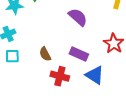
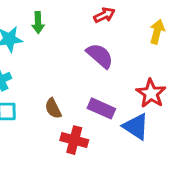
blue triangle: (95, 75) -> (136, 127), moved

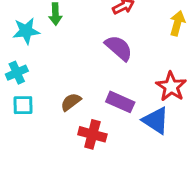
brown semicircle: (53, 108) -> (71, 102), turned 80

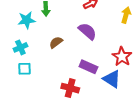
brown semicircle: (71, 102) -> (56, 42), moved

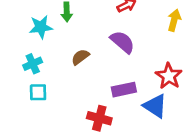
purple rectangle: (88, 67) -> (124, 90), turned -36

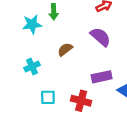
cyan cross: (33, 64) -> (32, 67), moved
cyan square: (38, 92) -> (48, 97), moved

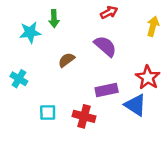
cyan cross: (32, 67) -> (19, 79), moved, turned -35

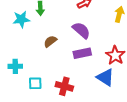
cyan cross: (19, 79) -> (15, 66), moved, turned -32
purple rectangle: (107, 90) -> (82, 53), moved

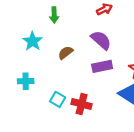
cyan star: (21, 19) -> (32, 41), moved, turned -30
cyan square: (35, 83) -> (58, 99), moved, turned 32

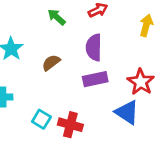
green arrow: (54, 15) -> (57, 17), moved, turned 133
purple semicircle: (101, 40) -> (94, 47), turned -130

